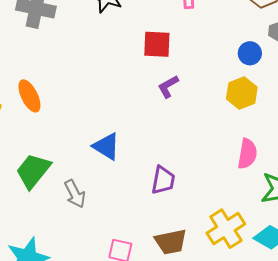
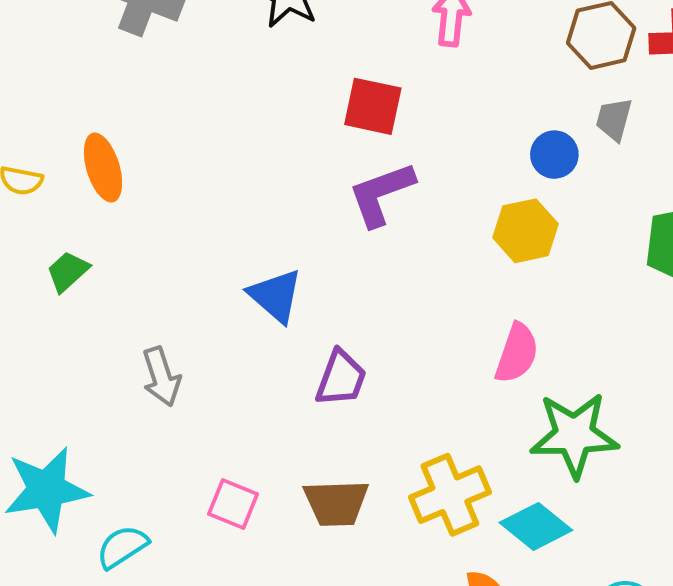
purple L-shape: (168, 87) -> (381, 194), size x1.5
blue triangle: (106, 146) -> (276, 296), moved
green trapezoid: (33, 171) -> (68, 271), moved, size x0.6

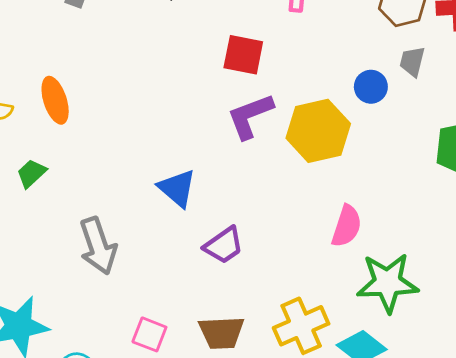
yellow hexagon: (525, 231) -> (318, 131), moved, size x1.4
gray arrow: (161, 377) -> (98, 246), size x1.4
purple trapezoid: (341, 378) -> (224, 245), turned 36

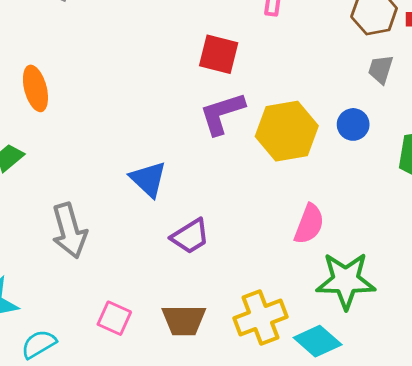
blue circle: (371, 87) -> (353, 124), moved

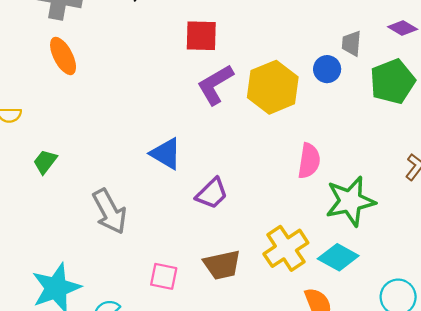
gray trapezoid: (381, 69) -> (351, 43), moved
orange ellipse: (35, 88) -> (63, 56), moved

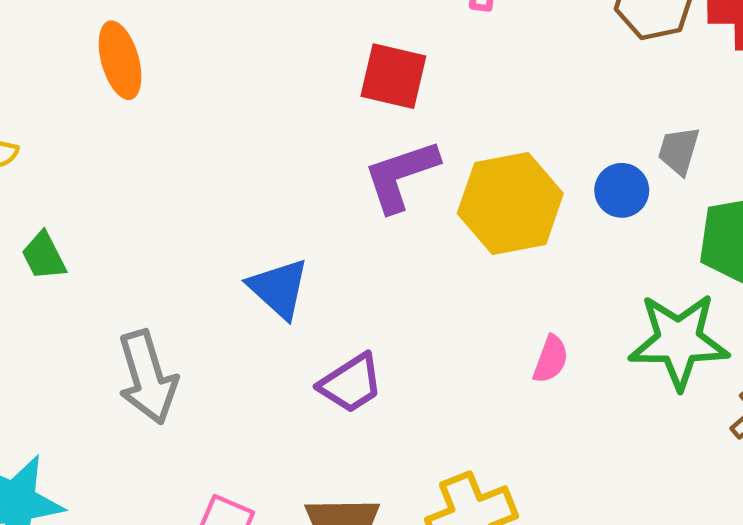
pink semicircle: (309, 161) -> (551, 359), size x0.7
green trapezoid: (45, 162) -> (44, 256), turned -76
green star: (350, 201) -> (679, 341), moved

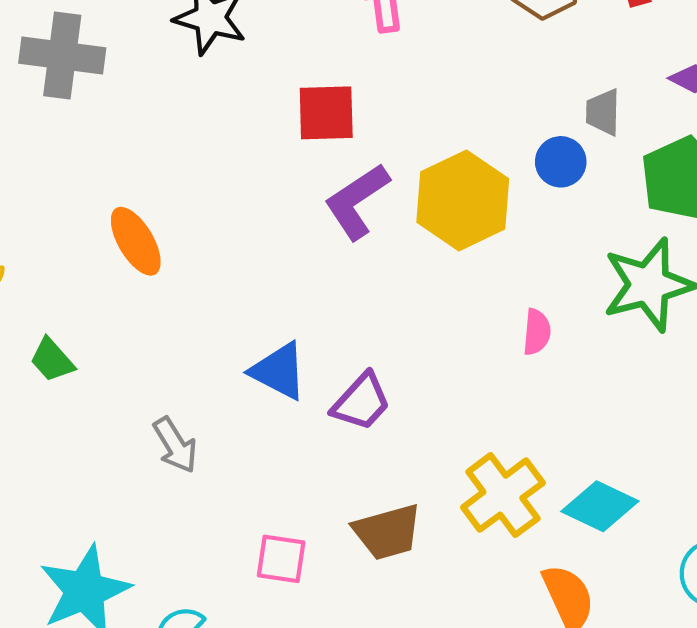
orange ellipse: (120, 60) -> (136, 241), moved
blue triangle: (279, 288) -> (279, 371), moved
gray arrow: (147, 377) -> (175, 445), size x0.7

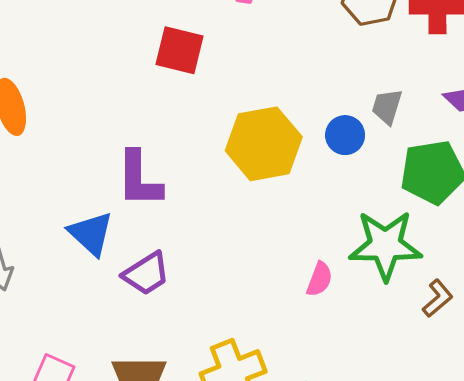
purple L-shape: (357, 201) -> (139, 179), moved, turned -72
pink semicircle: (537, 332) -> (319, 279), moved

